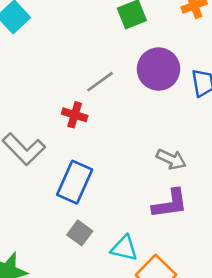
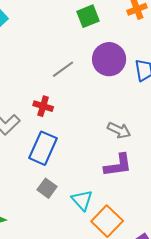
red cross: (75, 115) -> (43, 106), moved
cyan triangle: (124, 248) -> (82, 200), turned 35

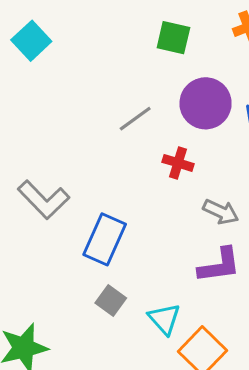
green square: (88, 16) -> (173, 38), turned 35
red cross: (43, 106) -> (178, 163), moved

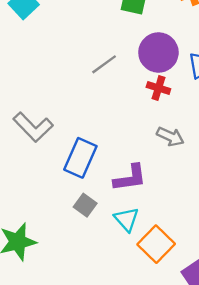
red cross: (178, 163) -> (158, 88), moved
purple L-shape: (219, 265) -> (130, 178), moved

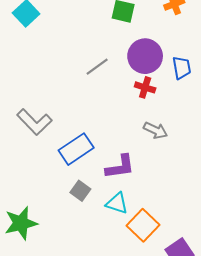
blue rectangle: (80, 158) -> (76, 149), turned 32
cyan triangle: (127, 219) -> (117, 203), turned -30

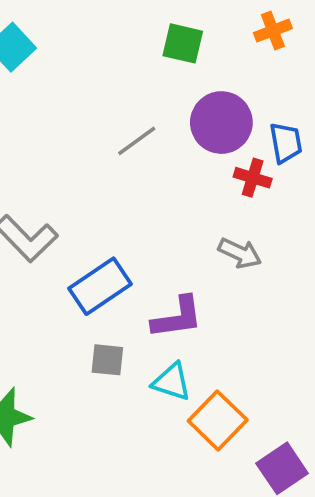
red cross: (145, 87) -> (253, 178), moved
gray square: (80, 191) -> (107, 360), turned -30

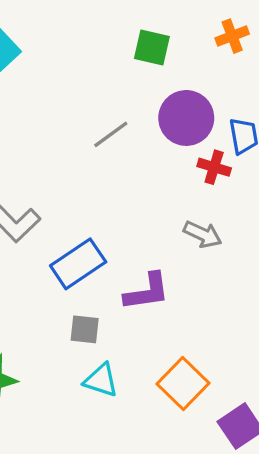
cyan triangle: (172, 382) -> (101, 380), moved

